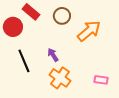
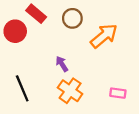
black line: (24, 61) -> (22, 88), moved

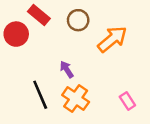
black line: (22, 88) -> (40, 95), moved
pink rectangle: (118, 93) -> (127, 101), turned 49

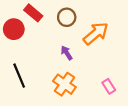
purple arrow: (67, 69) -> (67, 53), moved
black line: (40, 95) -> (19, 76), moved

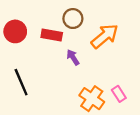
red rectangle: (33, 13) -> (52, 35), moved, turned -30
orange cross: (64, 84) -> (92, 99), moved

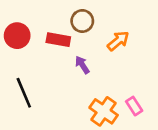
orange arrow: (105, 36) -> (118, 41), size x0.7

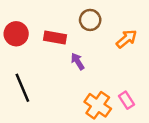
brown circle: (82, 21) -> (90, 20), moved
orange arrow: (118, 41) -> (126, 39), moved

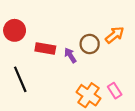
brown circle: (90, 20) -> (90, 44), moved
red rectangle: (55, 38) -> (45, 49), moved

